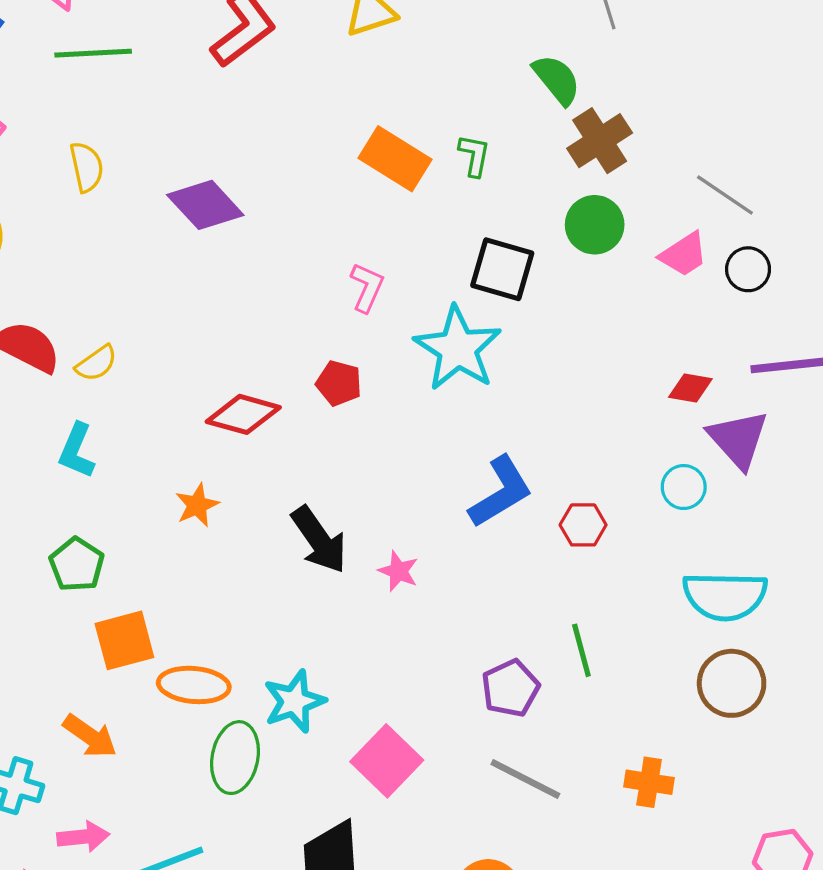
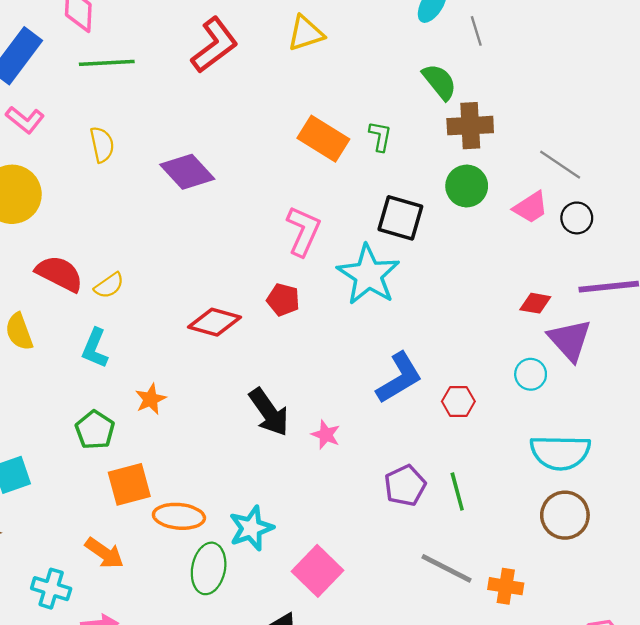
brown cross: (600, 141) -> (470, 126), turned 30
pink L-shape: (367, 287) -> (303, 231), size x1.4
orange star: (197, 505) -> (151, 399), moved
purple pentagon: (510, 688) -> (405, 486), moved
gray line: (525, 779) -> (447, 568), moved

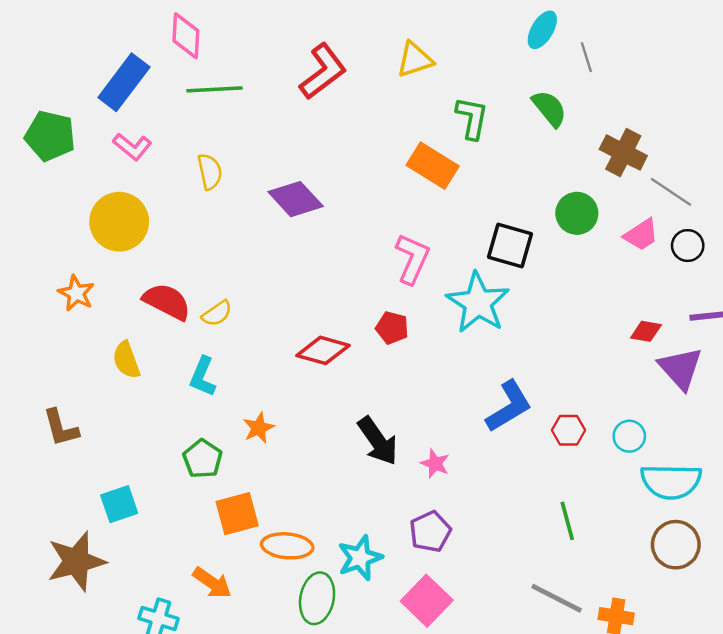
brown cross: (470, 126) -> (623, 153), moved, turned 30
green L-shape: (380, 136) -> (472, 118), moved, size x1.4
cyan circle: (531, 374) -> (629, 436), moved
purple pentagon: (405, 486) -> (430, 532), moved

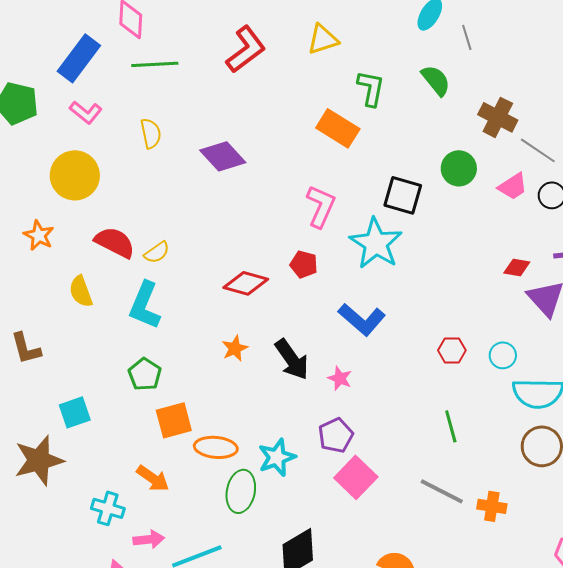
cyan L-shape: (203, 377) -> (145, 305), size x1.4
blue L-shape: (509, 406) -> (362, 319), moved, turned 72
orange star: (259, 428) -> (235, 348), moved
pink square: (427, 601) -> (356, 477), moved

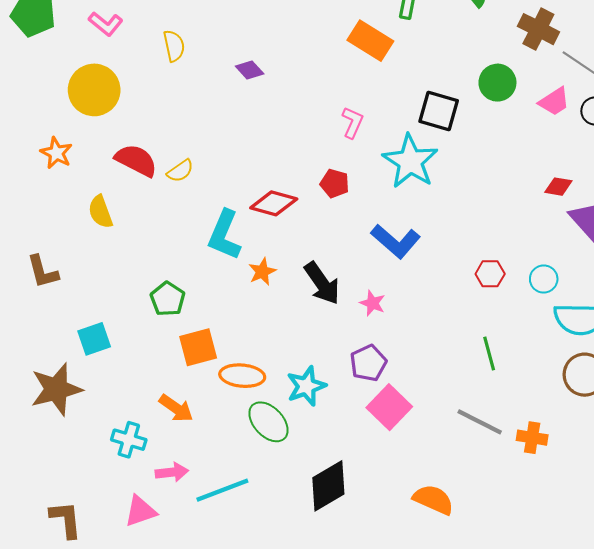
purple diamond: (223, 156) -> (250, 70), size x0.6
pink L-shape: (321, 206) -> (353, 123), size x0.7
cyan L-shape: (145, 305) -> (224, 235), moved
green ellipse: (241, 491) -> (268, 422), turned -54

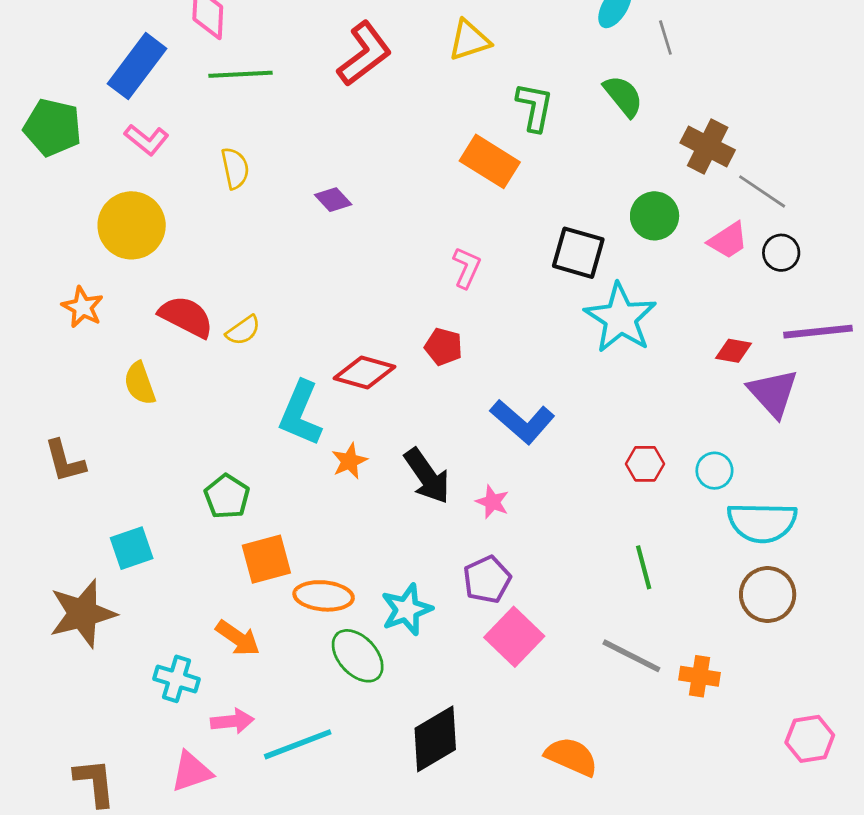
cyan star: (410, 161) -> (620, 318), moved

